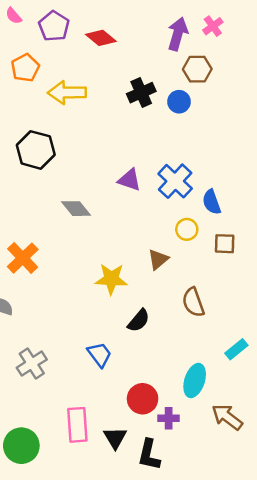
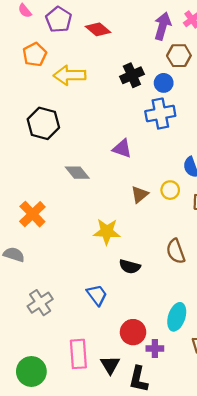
blue cross: (175, 181) -> (160, 114), moved, turned 36
brown triangle: (158, 259) -> (140, 194), moved
black semicircle: (139, 321) -> (130, 267), turned 65

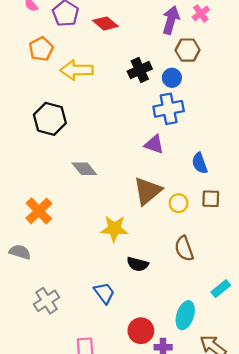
purple triangle: (122, 148) -> (154, 144), moved
yellow circle: (170, 190) -> (179, 203), moved
brown triangle: (140, 194) -> (148, 191), size x1.6

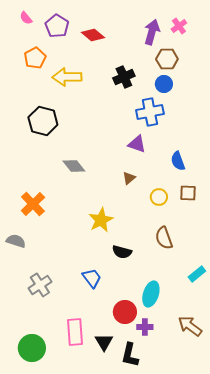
blue circle: (172, 78) -> (164, 84), moved
brown triangle: (148, 191) -> (129, 178), moved, size x0.5
yellow star: (114, 229) -> (101, 220), turned -30
cyan ellipse: (185, 315) -> (151, 294), moved

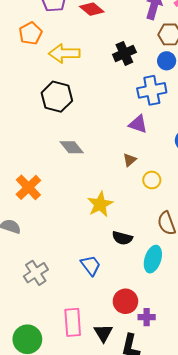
black hexagon: (43, 121) -> (57, 97), moved
yellow circle: (159, 197) -> (152, 180), moved
cyan ellipse: (151, 294) -> (153, 259), moved

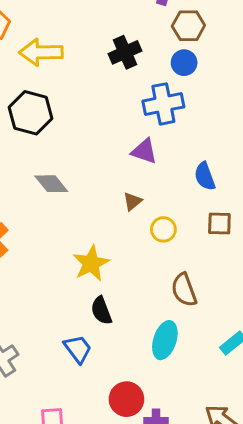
black semicircle: (122, 238) -> (101, 311), moved, turned 54

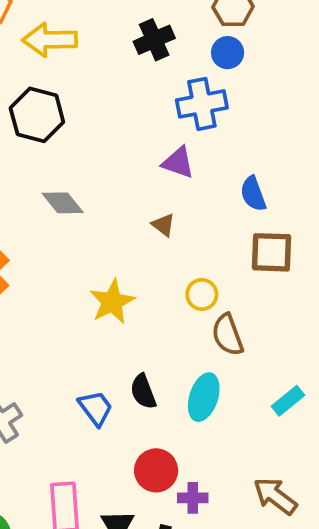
brown triangle: (132, 201) -> (163, 225), turned -42
brown square: (219, 224) -> (272, 252), size x1.4
yellow circle: (163, 229) -> (202, 294), moved
black semicircle: (101, 311) -> (143, 392), moved

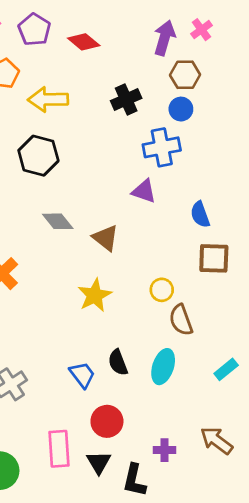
brown triangle: (163, 225) -> (106, 238), moved, size x1.5
red circle: (156, 470) -> (107, 421), moved
purple cross: (193, 498) -> (164, 450), moved

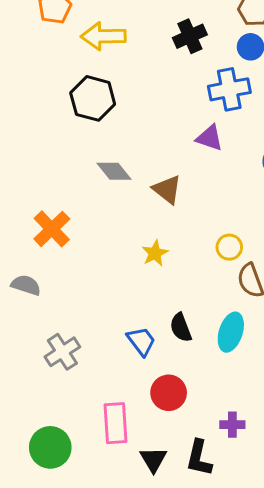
yellow star: (95, 295) -> (155, 253), size x0.7
black triangle: (99, 462) -> (153, 460), moved

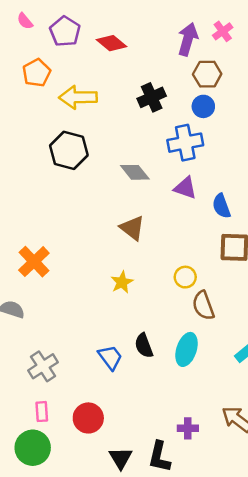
purple triangle: (210, 138) -> (185, 188), moved
gray diamond: (114, 171) -> (135, 172), moved
red circle: (169, 393) -> (88, 418), moved
pink rectangle: (115, 423) -> (42, 412), moved, size x0.6

